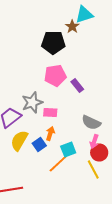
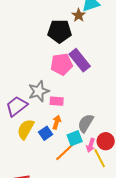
purple rectangle: (77, 86) -> (80, 60), moved, size x1.6
gray semicircle: (91, 122) -> (86, 123), moved, turned 96
pink arrow: (94, 142) -> (91, 145), moved

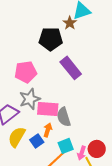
pink pentagon: (62, 64) -> (26, 72), moved
pink rectangle: (57, 101) -> (48, 109), size x1.5
gray semicircle: (86, 123) -> (64, 117), moved, turned -48

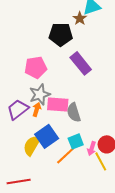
orange arrow: (48, 130) -> (37, 109), moved
yellow semicircle: (17, 137) -> (32, 145), moved
blue square: (37, 141) -> (47, 136), size x1.6

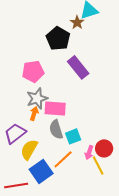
black pentagon: (61, 34) -> (58, 38), turned 30
purple trapezoid: (18, 109) -> (15, 133), moved
gray semicircle: (74, 112) -> (56, 129), moved
blue square: (47, 136) -> (41, 171), moved
cyan square: (76, 141) -> (73, 136), moved

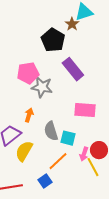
gray star: (37, 98) -> (42, 87), moved, turned 30
pink rectangle: (55, 108) -> (85, 110), moved
cyan square: (73, 136) -> (68, 138), turned 35
blue square: (41, 171) -> (45, 181), moved, size x0.6

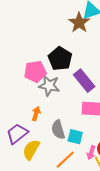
brown star: (72, 24) -> (79, 23), size x1.5
black pentagon: (53, 40) -> (60, 59), moved
purple rectangle: (73, 69) -> (84, 81), moved

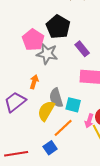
pink pentagon: (35, 72) -> (33, 40), turned -30
purple rectangle: (84, 81) -> (82, 49), size x0.7
yellow semicircle: (31, 150) -> (46, 111), moved

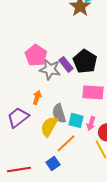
black pentagon: (58, 27) -> (85, 61), moved
purple rectangle: (82, 49) -> (66, 64), moved
pink arrow: (89, 121) -> (91, 123), moved

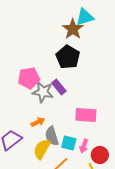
pink pentagon: (36, 55) -> (29, 78), turned 30
black pentagon: (85, 61) -> (68, 57), moved
orange arrow: (37, 97) -> (38, 122), moved, turned 48

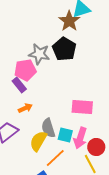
purple rectangle: (59, 87) -> (19, 85), moved
gray star: (43, 92) -> (39, 54), moved
orange arrow: (38, 122) -> (25, 108), moved
pink arrow: (84, 146) -> (80, 138), size x1.5

